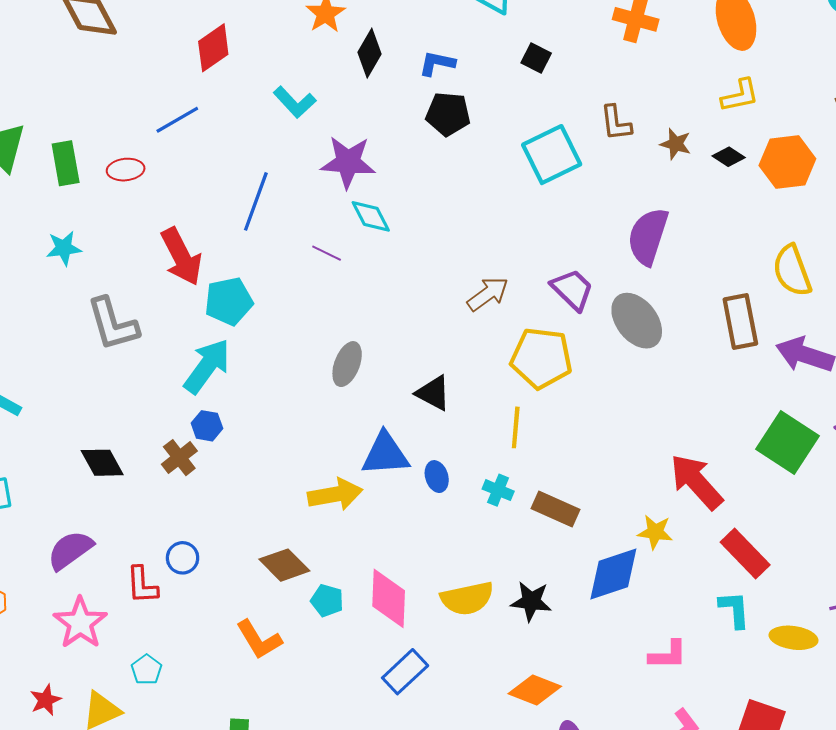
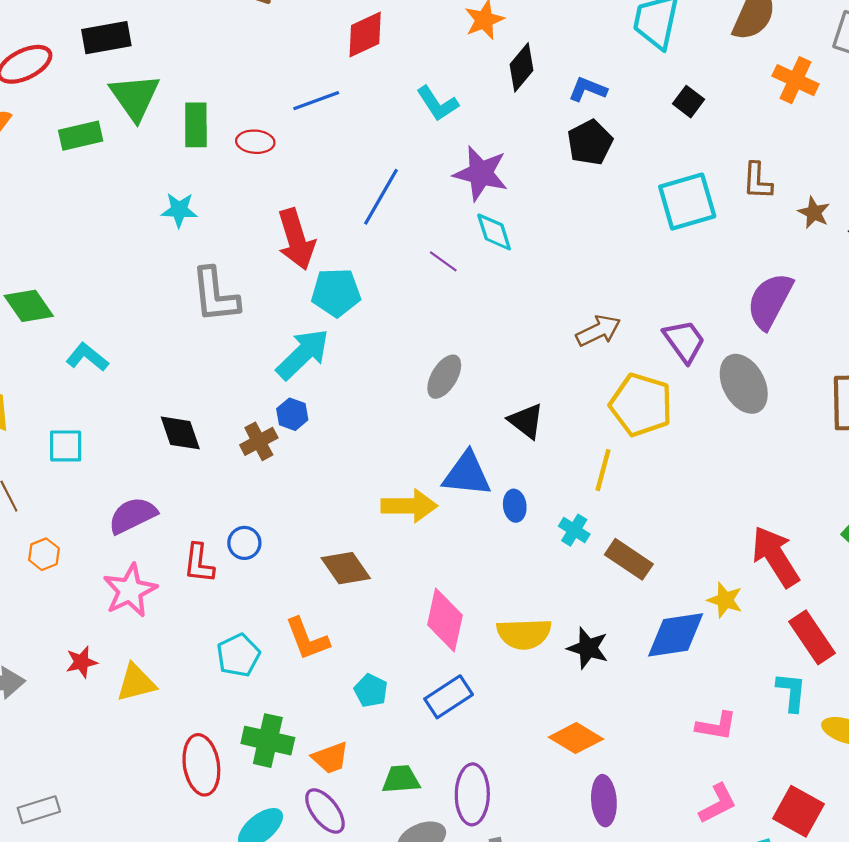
black pentagon: (448, 114) -> (590, 142), turned 30
cyan pentagon: (327, 601) -> (371, 691), moved
cyan pentagon: (147, 670) -> (238, 655), moved, size x1.4

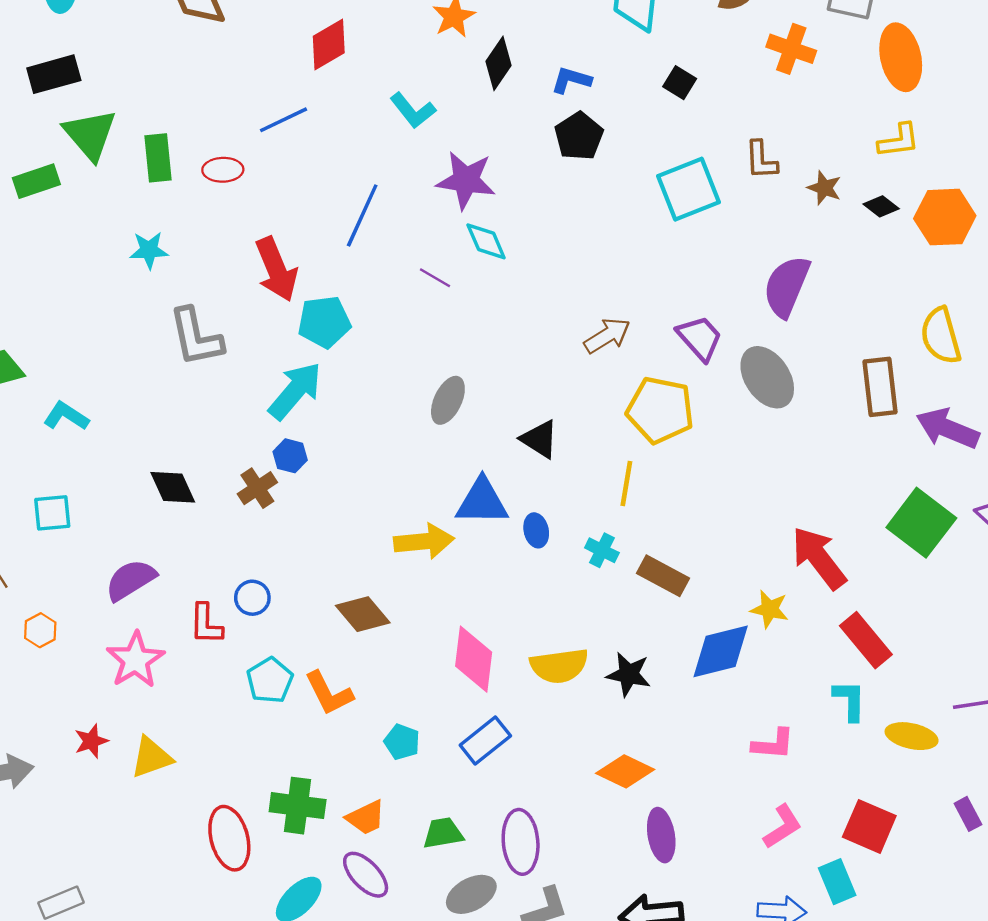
cyan pentagon: (238, 655) -> (270, 680), moved

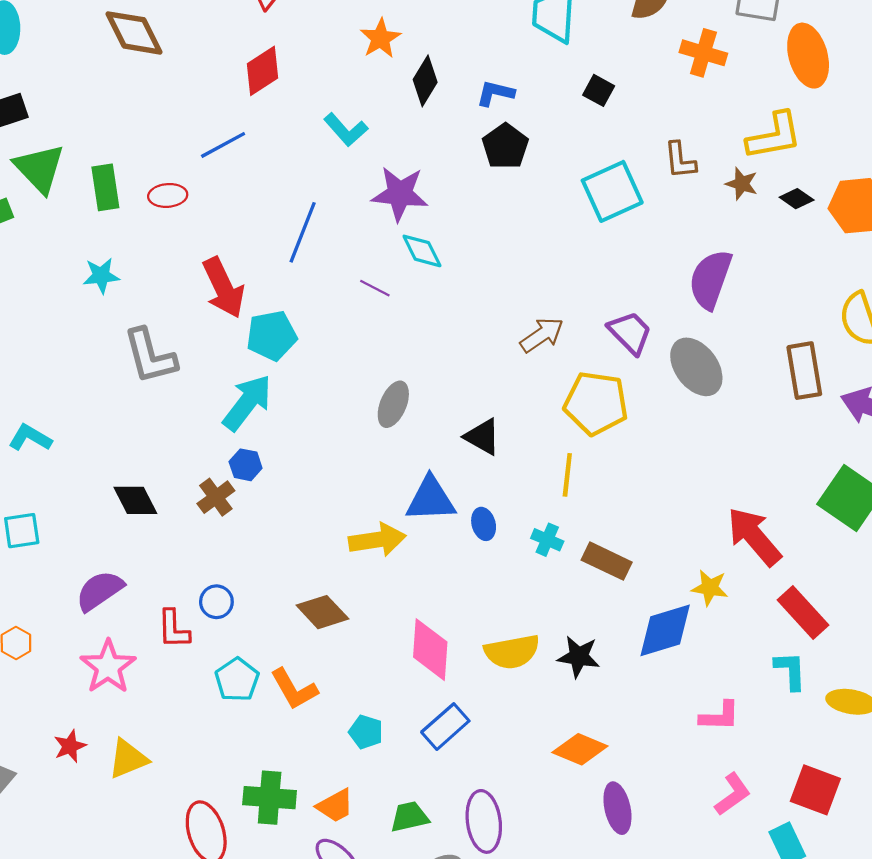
yellow L-shape: (899, 141) -> (774, 136), moved, size x1.4

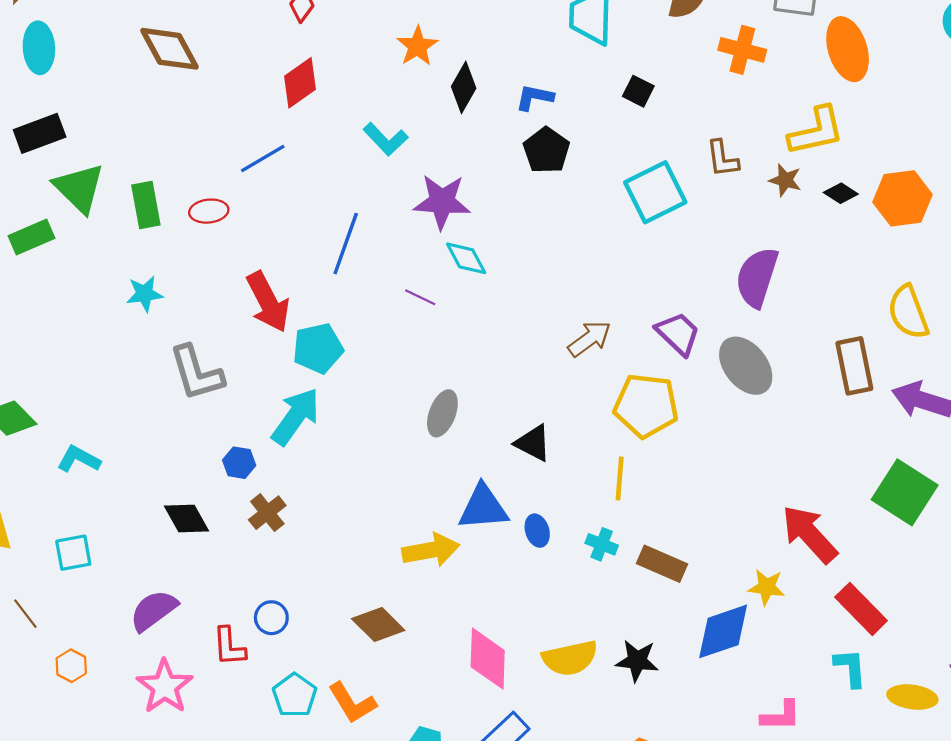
blue hexagon: (246, 465) -> (239, 463), moved

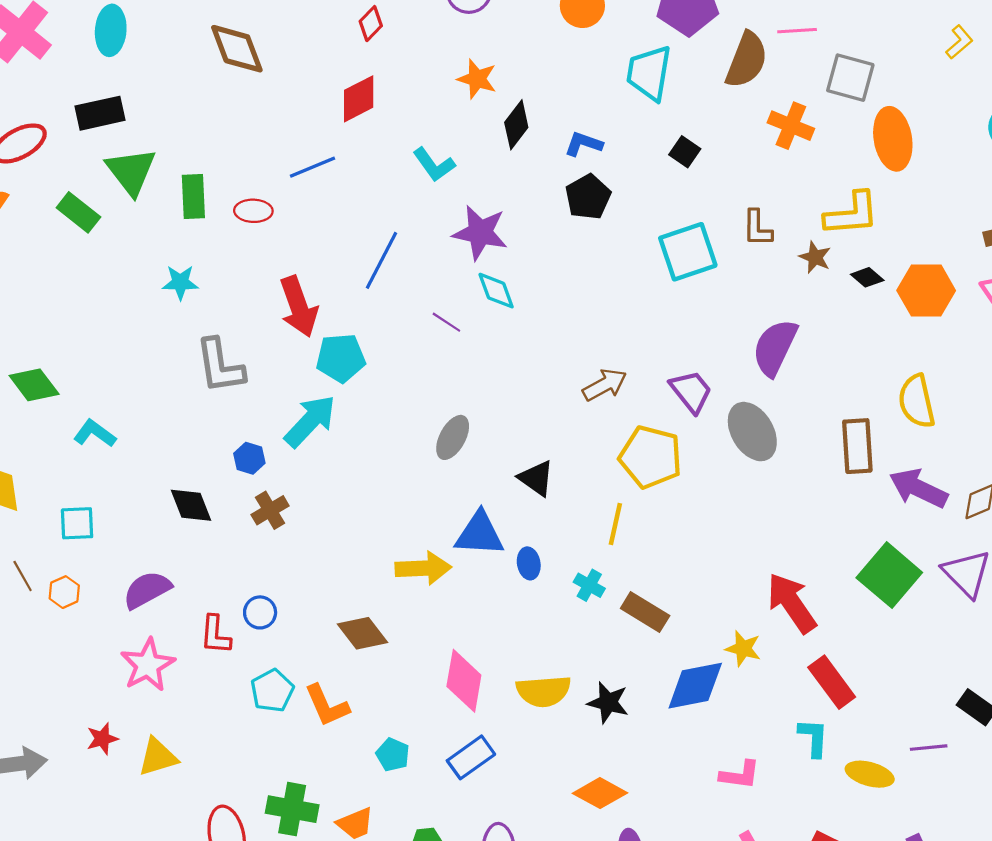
orange star: (417, 46) -> (477, 79), turned -30
green rectangle: (32, 237) -> (78, 212), turned 54
orange hexagon: (71, 666) -> (64, 592), moved

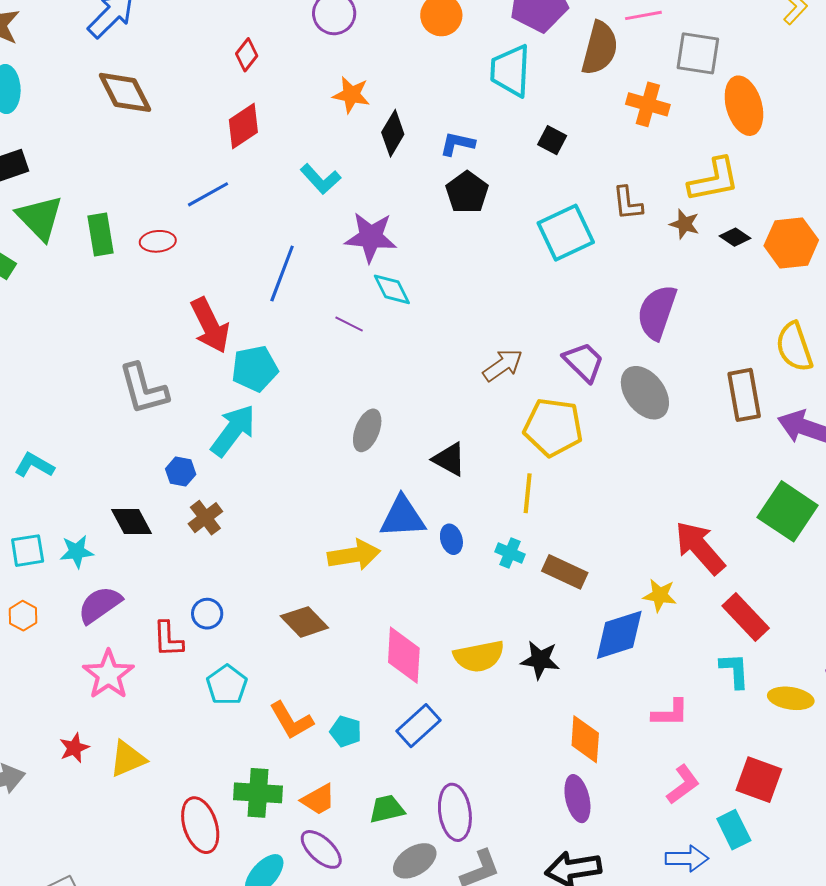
cyan star: (180, 282) -> (77, 552), moved
orange L-shape: (327, 706) -> (291, 721), moved
orange diamond: (600, 793) -> (585, 739), moved, turned 72

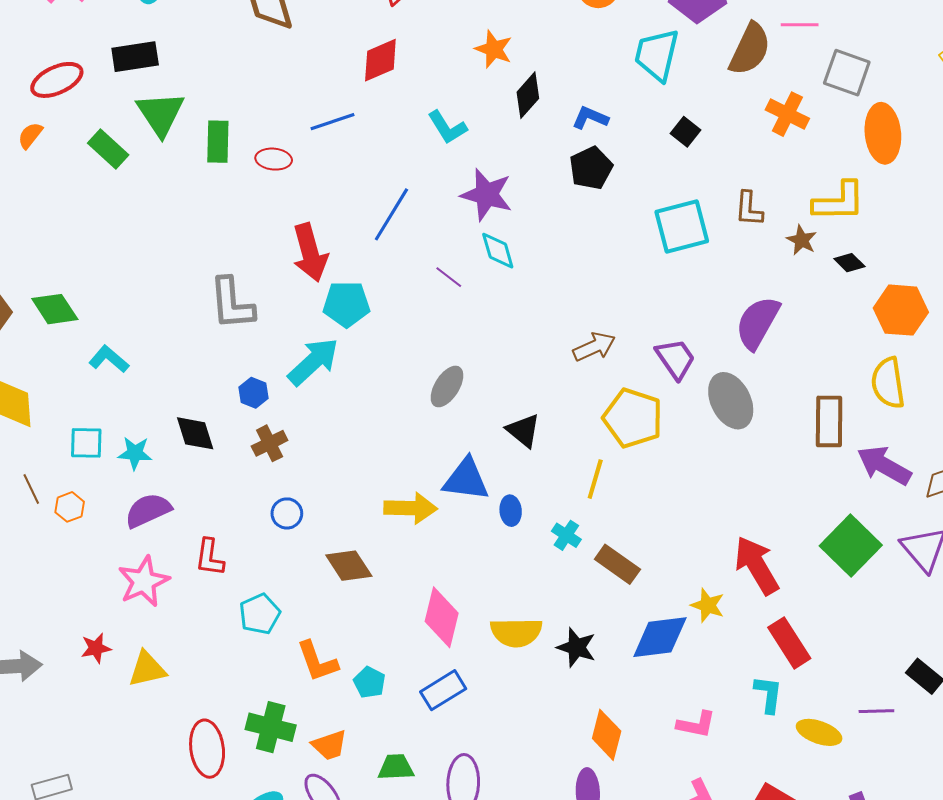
orange hexagon: (791, 243) -> (901, 310), moved
blue circle: (207, 614) -> (287, 513), moved

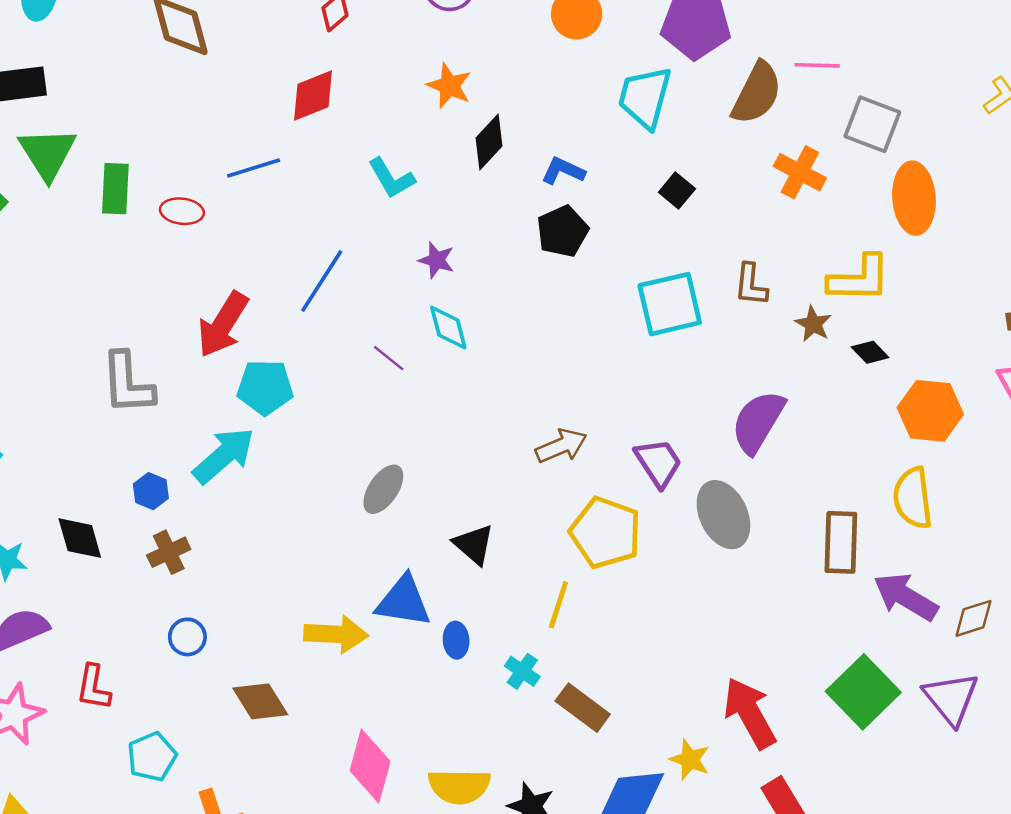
purple star: (487, 195) -> (436, 260), size x0.6
red arrow: (310, 253) -> (223, 324), turned 46

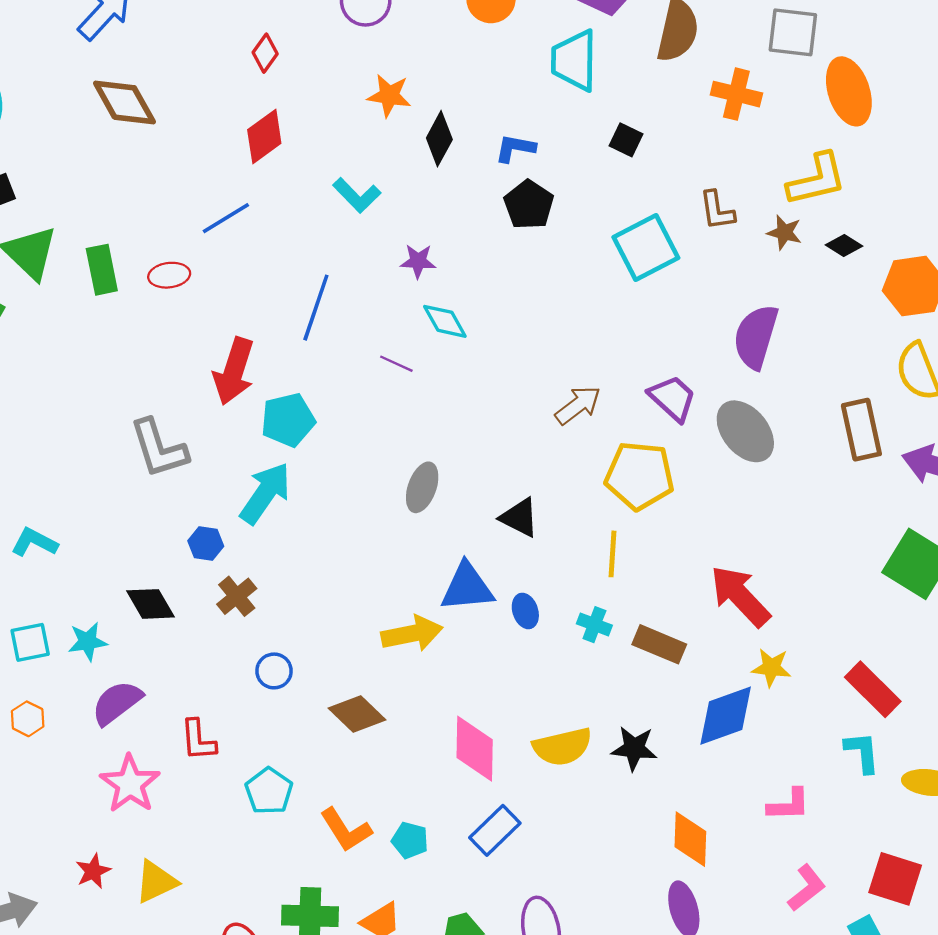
red arrow: (750, 713) -> (740, 596), moved

